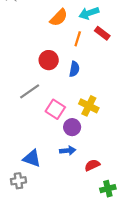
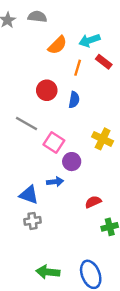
gray line: (30, 91) -> (27, 124), turned 65
yellow cross: (89, 106) -> (103, 139), moved
blue arrow: (68, 151) -> (55, 182), moved
gray cross: (18, 181) -> (32, 221), moved

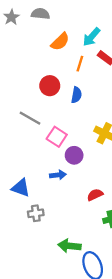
cyan arrow: (89, 40) -> (91, 37), turned -30
blue triangle: (29, 195) -> (21, 188), moved
green arrow: (48, 272) -> (69, 246), moved

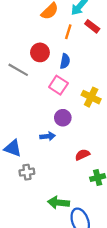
gray line: (30, 118) -> (18, 70), moved
pink square: (57, 137) -> (58, 85), moved

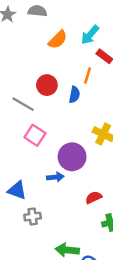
orange line: (68, 32) -> (88, 75), moved
pink square: (58, 85) -> (35, 135), moved
purple circle: (63, 118) -> (72, 157), size x1.5

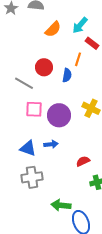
pink square: (35, 135) -> (34, 109), turned -30
purple circle: (72, 157) -> (59, 115), moved
blue triangle: (17, 190) -> (28, 148), moved
gray cross: (33, 217) -> (32, 177), size x1.5

